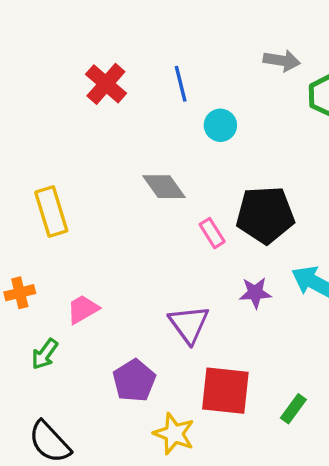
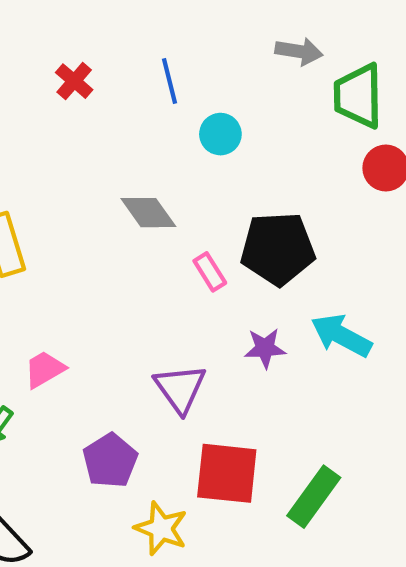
red cross: (106, 84) -> (74, 81), size x0.7
green rectangle: (293, 409) -> (314, 497), size x1.6

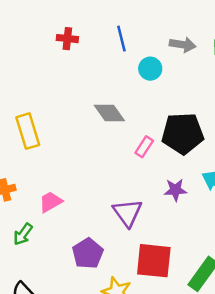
gray arrow: (299, 51) -> (183, 45), moved
red cross: (74, 81) -> (67, 39), turned -35
pink rectangle: (210, 272) -> (144, 147), turned 65

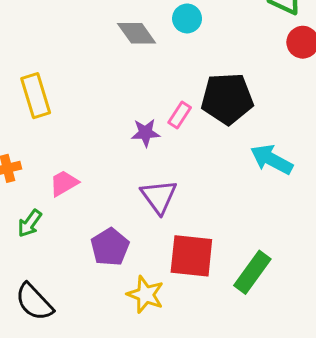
gray diamond: (109, 113) -> (137, 33), moved
purple star: (175, 190) -> (145, 133), moved

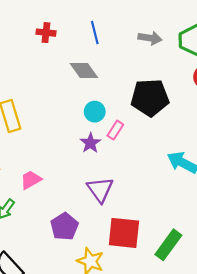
cyan circle: (187, 18) -> (95, 112), moved
black pentagon: (227, 99) -> (150, 98), moved
purple star: (145, 133) -> (90, 143), turned -30

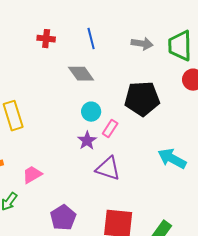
purple triangle: (100, 190) -> (108, 169), moved, turned -36

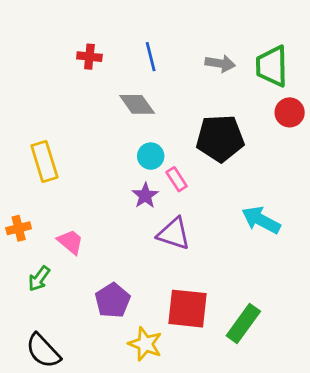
pink rectangle: (110, 129) -> (177, 179), turned -66
pink trapezoid: (32, 175) -> (70, 242), turned 70

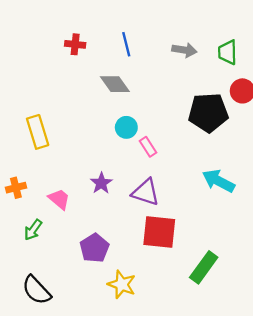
green trapezoid: (272, 66) -> (228, 52), size x0.7
black pentagon: (220, 138) -> (208, 113), moved
purple star: (145, 196) -> (101, 183), moved
red square: (187, 309) -> (159, 232), moved

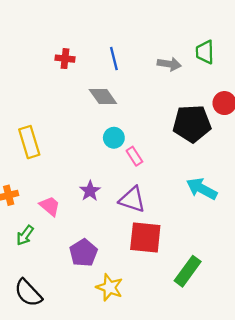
green trapezoid: (228, 52) -> (205, 52), moved

